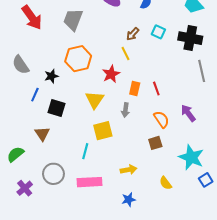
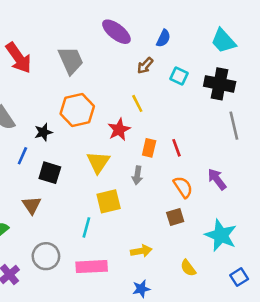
gray trapezoid: (73, 20) -> (71, 60), turned 135
brown arrow: (133, 34) -> (145, 66), moved
blue square: (206, 180) -> (239, 277), moved

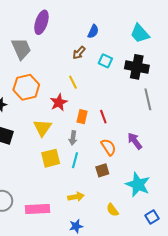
purple ellipse: (116, 32) -> (41, 22), moved, turned 70
cyan line: (86, 227) -> (75, 160), moved

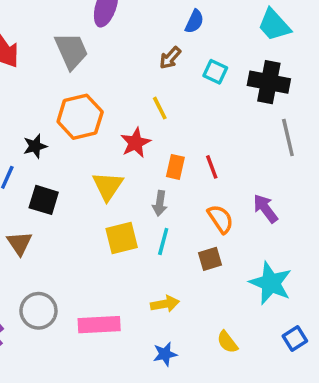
yellow semicircle: (112, 210) -> (227, 342), moved

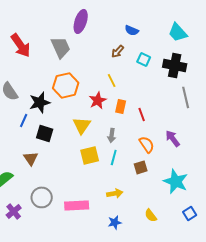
blue semicircle: (194, 21) -> (132, 30), turned 88
black star: (35, 146) -> (40, 102), size x1.5
orange rectangle: (175, 167) -> (121, 106), moved

